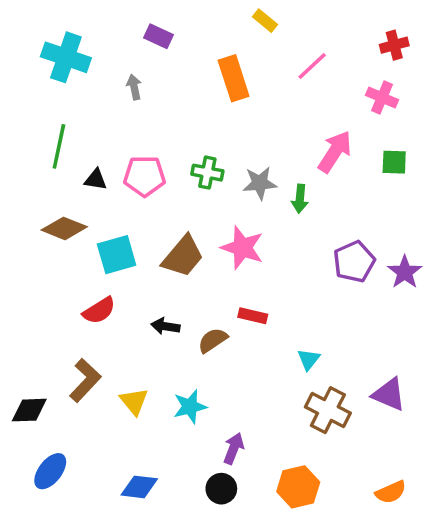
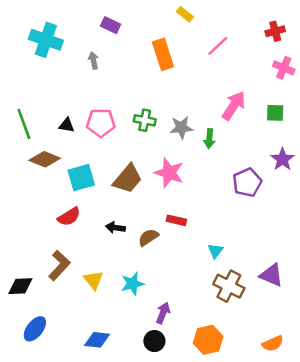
pink cross: (382, 97) -> (284, 68), moved
green line: (59, 146) -> (24, 124), moved, turned -32
purple star: (405, 272) -> (282, 159), moved

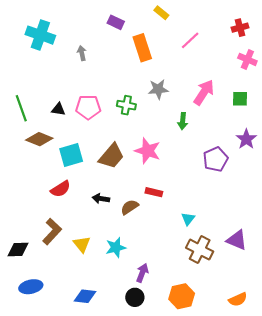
purple rectangle: (111, 25) -> (116, 22), moved
gray star: (181, 128) -> (158, 89), moved
blue ellipse: (35, 329) -> (31, 287), turned 40

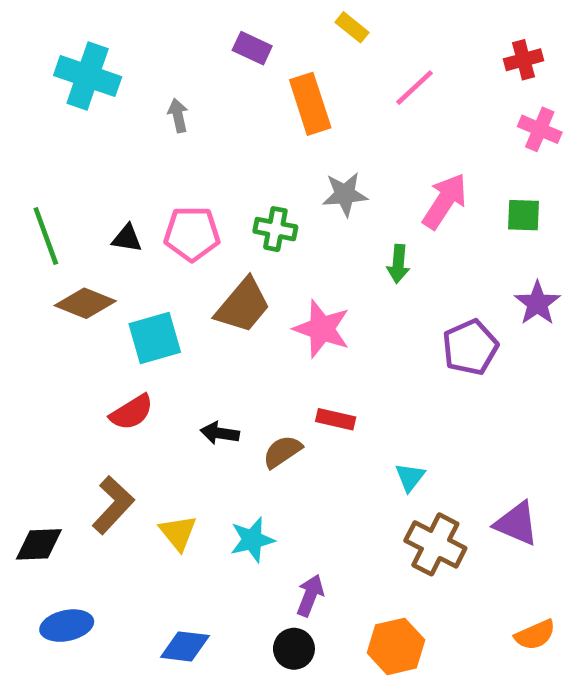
brown trapezoid: (112, 156) -> (243, 306), moved
orange semicircle: (238, 299) -> (535, 635), moved

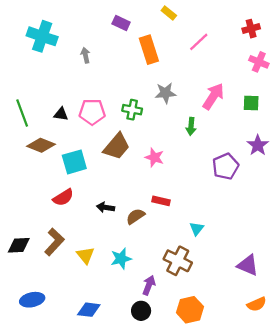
pink star: (322, 329) -> (154, 157), size x0.7
purple triangle: (517, 524) -> (248, 265), moved
black diamond: (39, 544) -> (19, 245), moved
brown cross: (435, 544) -> (178, 261), moved

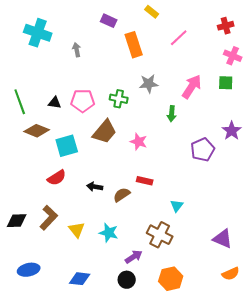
green square: (251, 103) -> (226, 83), moved
cyan star: (121, 259) -> (109, 233), turned 30
purple arrow: (149, 285) -> (134, 257), turned 36

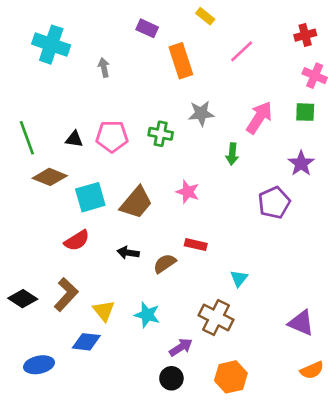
purple star: (232, 131) -> (301, 163), moved
brown trapezoid: (105, 132) -> (136, 203), moved
black diamond: (17, 221) -> (23, 299), turned 35
blue diamond: (80, 279) -> (86, 342), moved

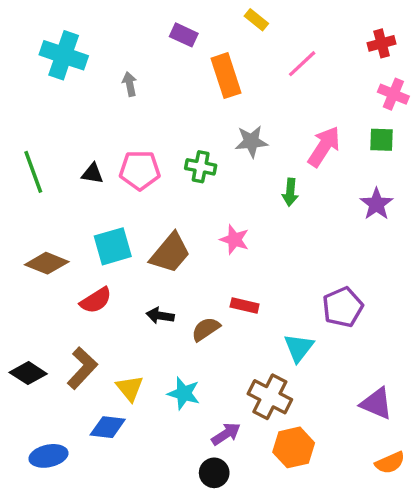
brown diamond: (50, 177) -> (47, 263), moved
purple pentagon: (274, 203) -> (343, 307), moved
cyan triangle: (239, 278) -> (299, 348), size x1.4
orange hexagon: (231, 377) -> (294, 447), moved

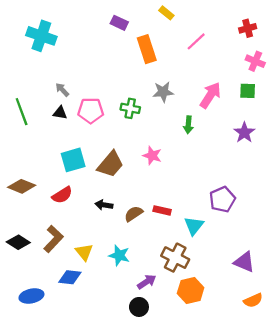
gray arrow: (130, 84) -> (62, 90), moved, turned -32
brown diamond: (47, 263) -> (22, 186), moved
red rectangle: (245, 305) -> (162, 210), moved

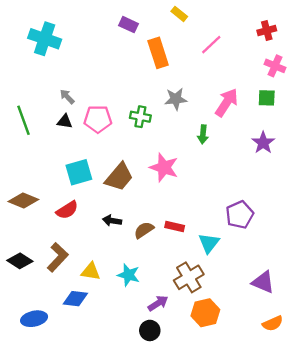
pink star: (152, 156) -> (164, 167), size x1.4
yellow triangle: (84, 252) -> (91, 271), turned -42
brown cross: (175, 258) -> (189, 277), turned 32

